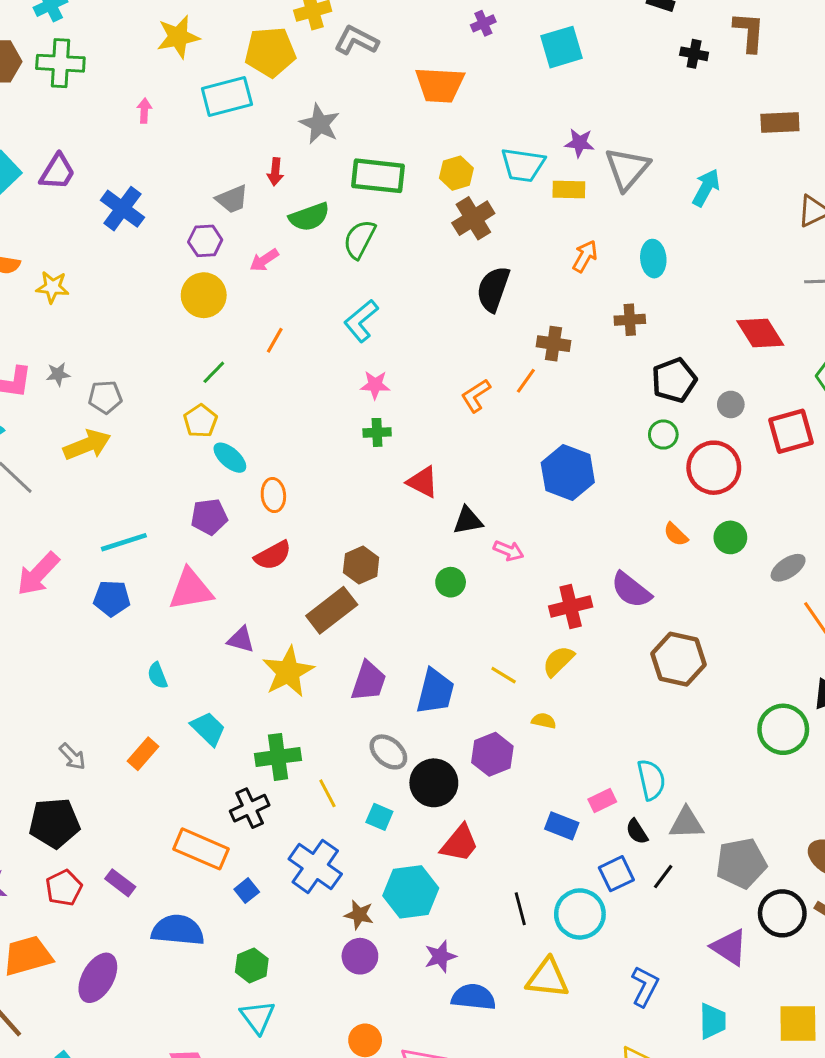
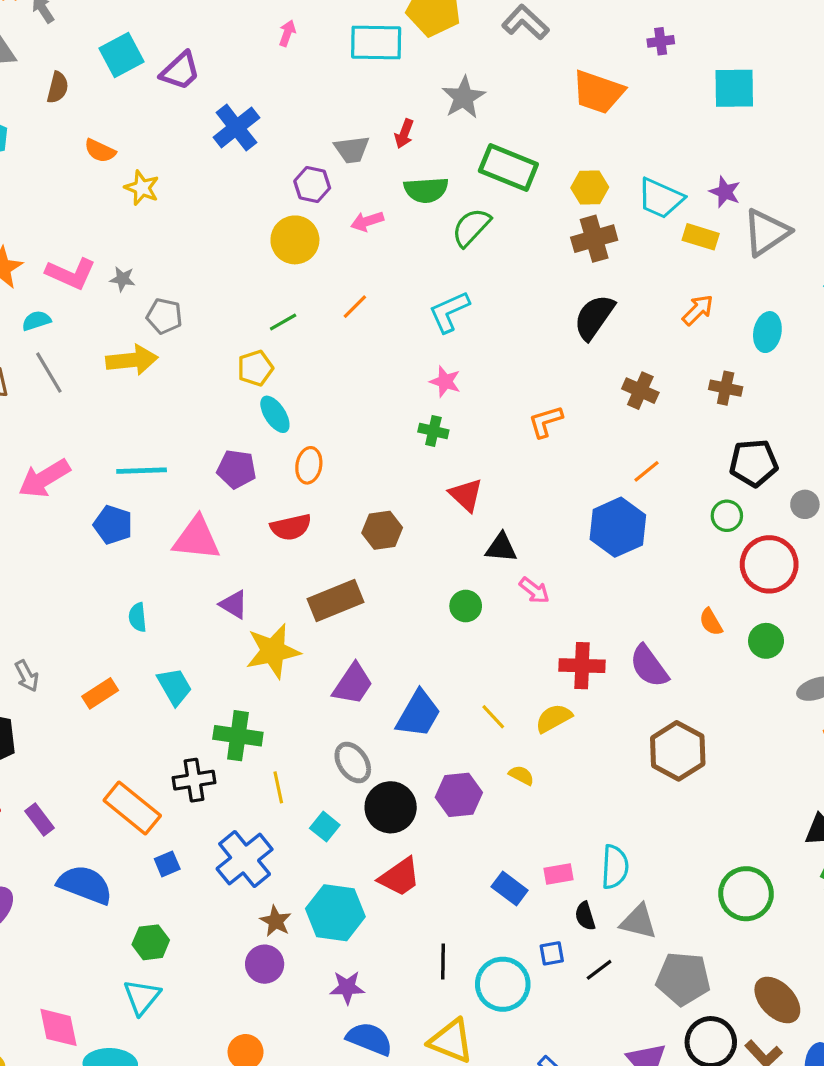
orange line: (526, 381) -> (647, 471), moved
brown hexagon: (361, 565) -> (382, 530), moved
green circle: (783, 729) -> (746, 894), moved
blue square: (616, 874) -> (552, 953), size x0.7

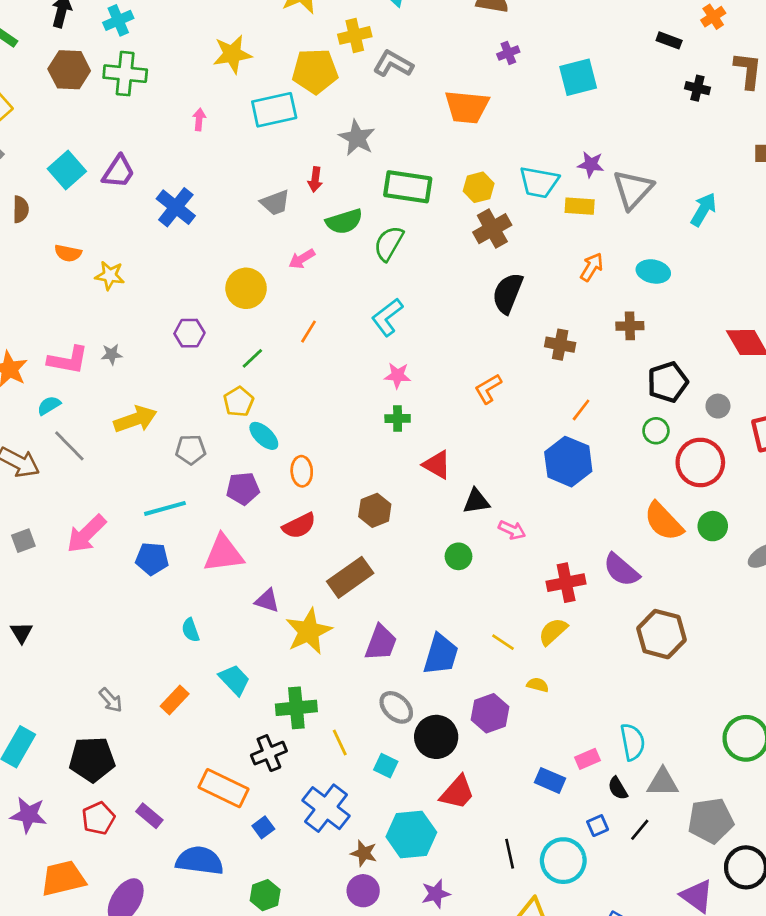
purple hexagon: (312, 185) -> (189, 333), moved
gray pentagon: (164, 316) -> (191, 450), moved
cyan ellipse: (767, 332) -> (653, 271), turned -76
orange semicircle: (711, 622) -> (664, 521), size x1.8

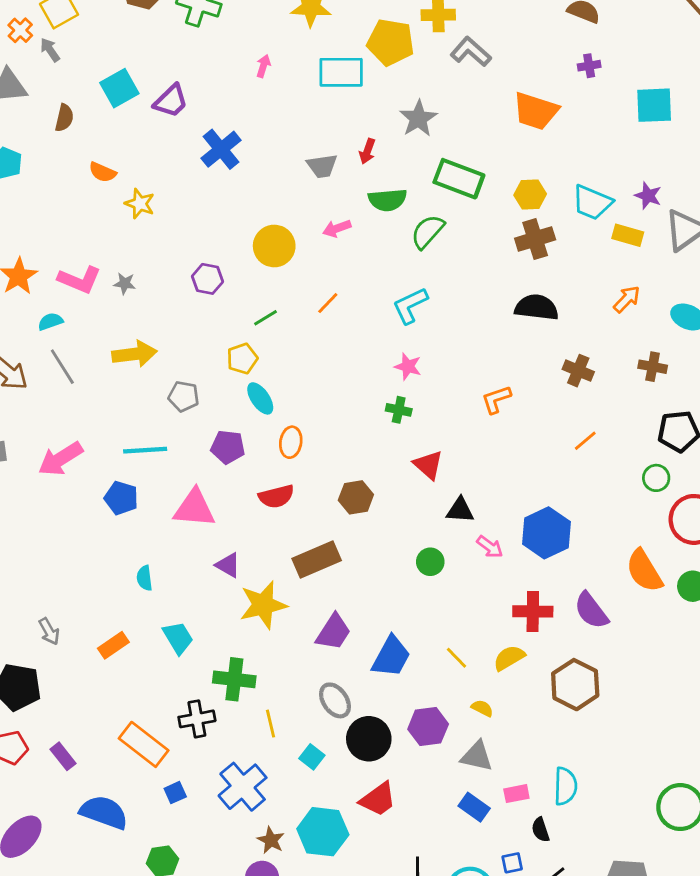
black semicircle: (508, 293) -> (537, 307), turned 63
blue hexagon: (568, 462) -> (546, 533), moved
brown hexagon: (662, 634) -> (575, 685), moved
gray triangle: (663, 782) -> (477, 756), moved

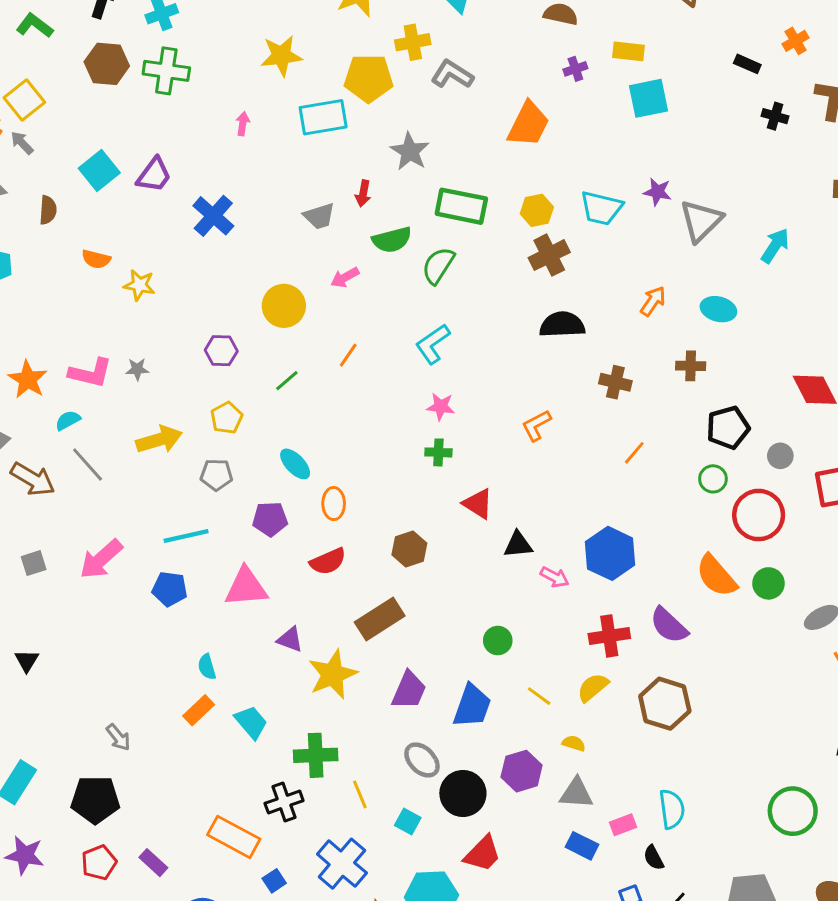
orange trapezoid: (536, 111) -> (528, 124), turned -72
yellow rectangle: (628, 235) -> (629, 51), moved
yellow pentagon: (242, 359) -> (227, 418), moved
green circle: (430, 562) -> (498, 641), moved
orange rectangle: (113, 645) -> (199, 710), moved

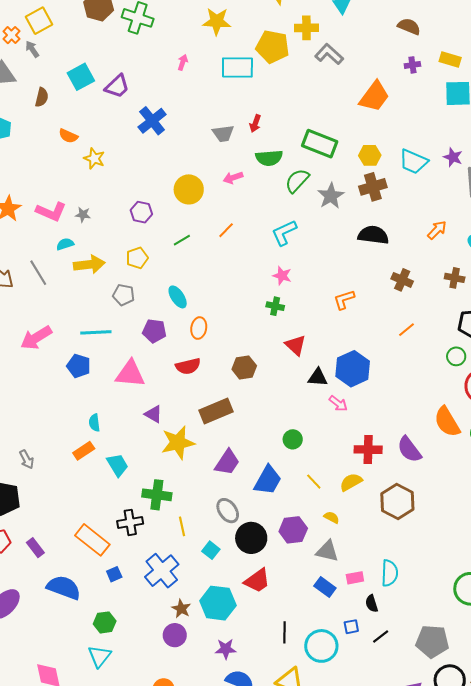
gray star: (410, 151) -> (331, 196), moved
cyan semicircle: (68, 420) -> (65, 244), moved
blue hexagon: (610, 553) -> (353, 369), moved

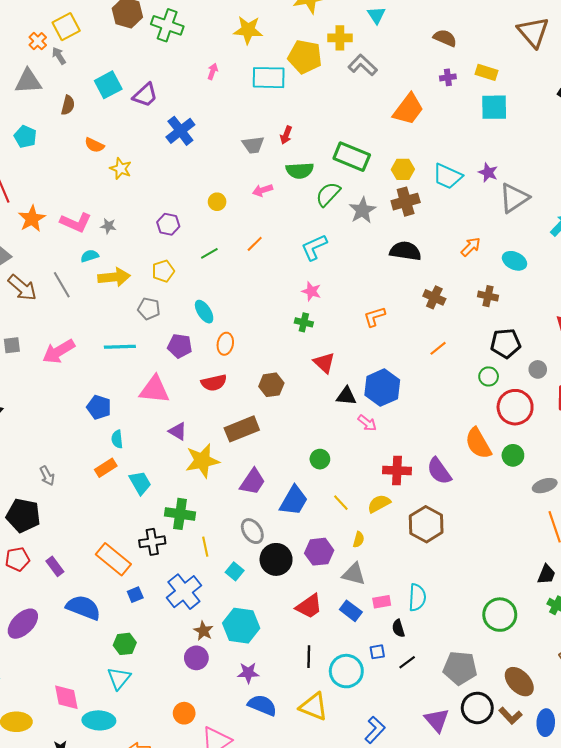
yellow circle: (189, 189) -> (217, 202), size x0.6
blue pentagon: (79, 366) -> (99, 407), moved
yellow semicircle: (332, 517) -> (359, 540), turned 77
red trapezoid: (257, 581) -> (309, 606), moved

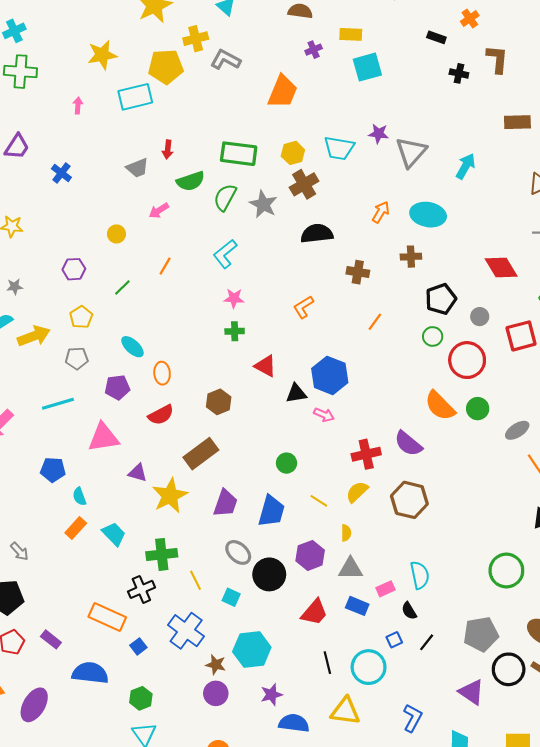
blue cross: (180, 131) -> (61, 173), size x0.7
cyan ellipse: (515, 261) -> (428, 215), size x1.4

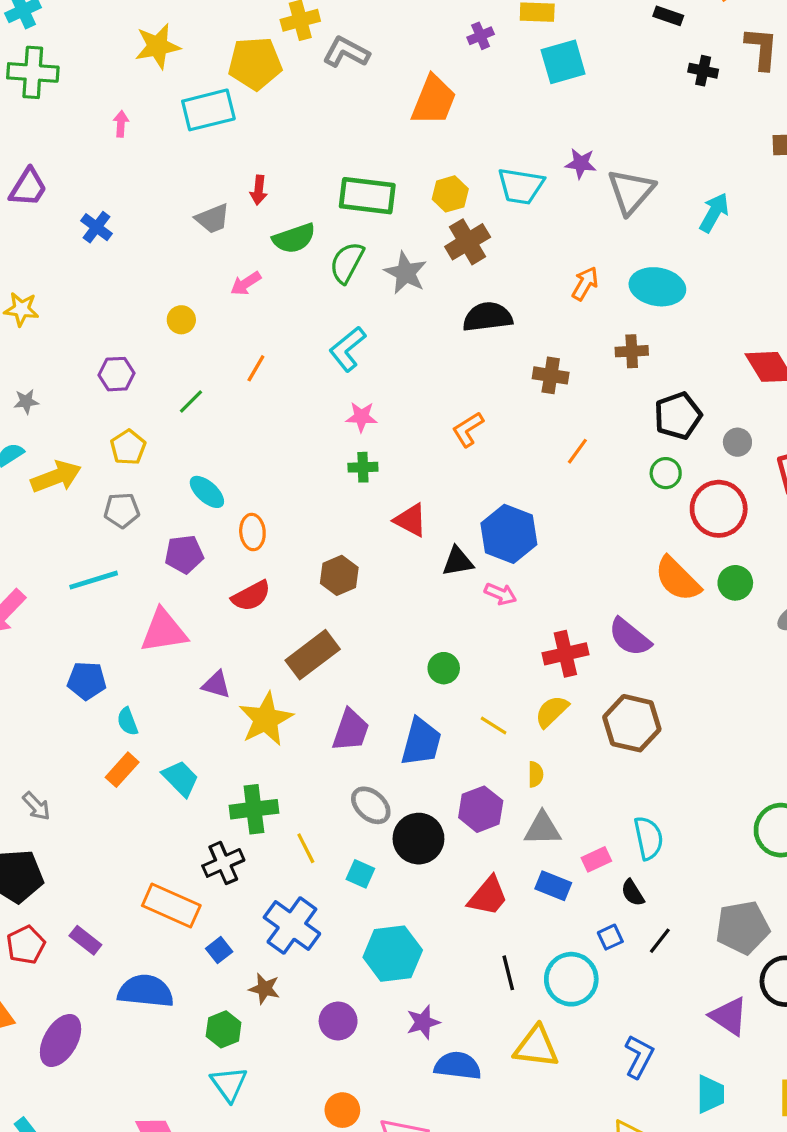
brown star: (216, 665) -> (264, 989), moved

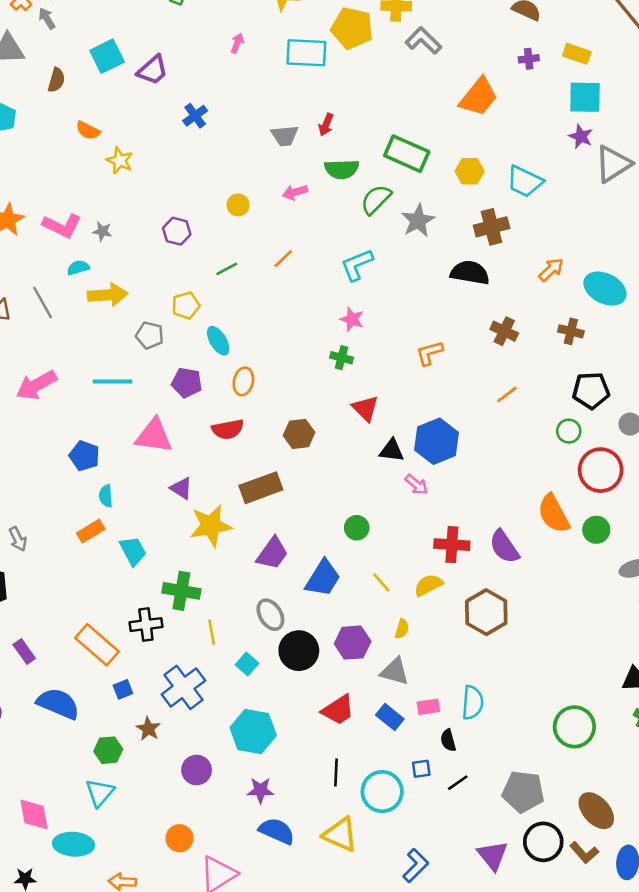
purple star: (581, 164) -> (581, 136), moved
gray triangle: (631, 191) -> (613, 164), moved
brown cross: (468, 242) -> (492, 227), moved
yellow pentagon: (128, 447) -> (186, 306), moved

